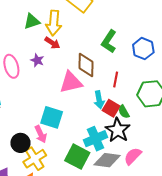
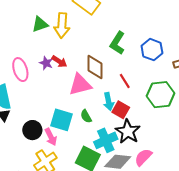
red arrow: (52, 43) -> (59, 61), moved
red line: (116, 80) -> (125, 81), turned -42
green semicircle: (124, 112) -> (86, 116), moved
black circle: (20, 143) -> (32, 130), moved

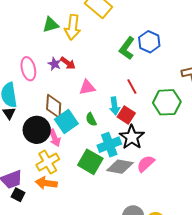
blue hexagon: (152, 50) -> (149, 42), moved
brown diamond: (95, 67) -> (54, 106), moved
pink triangle: (80, 85) -> (87, 87), size x0.7
cyan square: (62, 120) -> (66, 121), turned 35
black circle: (32, 130) -> (37, 130), size x1.4

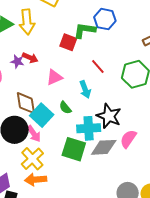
green L-shape: (127, 48) -> (85, 30), turned 75
red square: (126, 115) -> (68, 42), moved
cyan cross: (109, 145) -> (89, 128), turned 30

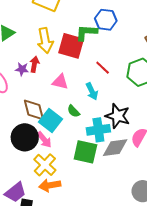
yellow arrow: (27, 22) -> (45, 41), moved
red square: (68, 42) -> (71, 46), size x1.5
red arrow: (30, 58) -> (34, 64), turned -98
pink triangle: (54, 77) -> (60, 82), turned 42

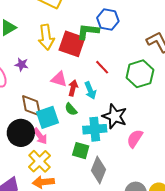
red arrow: (34, 64) -> (73, 88), moved
cyan square: (51, 121) -> (48, 117), turned 30
gray diamond: (115, 148) -> (98, 170), moved, turned -64
green square: (85, 152) -> (81, 151), size x0.7

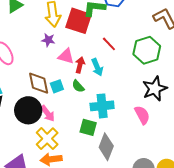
purple star: (22, 65) -> (48, 40), moved
black star: (115, 116) -> (155, 89), moved, turned 30
cyan square: (48, 117) -> (57, 86), moved, size x0.6
pink semicircle: (135, 139) -> (142, 115), turned 120

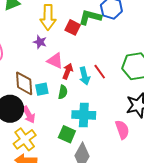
red square: (79, 21) -> (73, 27), size x0.6
red line: (109, 44) -> (100, 72), moved
green semicircle: (78, 86) -> (63, 92), turned -136

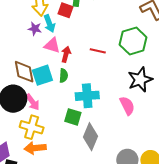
red line: (100, 72) -> (98, 51), turned -35
cyan arrow: (85, 76) -> (49, 24), moved
cyan square: (42, 89) -> (42, 75), size x1.5
yellow cross: (25, 139) -> (32, 127), turned -30

